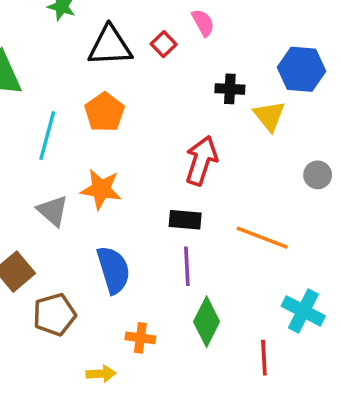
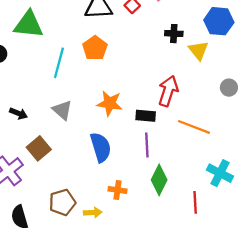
red arrow: (201, 161) -> (168, 91), moved
orange star: (101, 189) -> (110, 103), moved
brown pentagon: (54, 315) -> (62, 202), moved

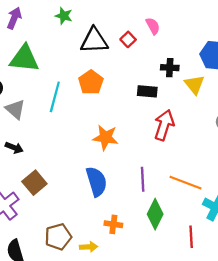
gray triangle: (62, 110) -> (15, 109), moved
black rectangle: (146, 116) -> (147, 91), moved
orange line: (194, 127) -> (186, 183), moved

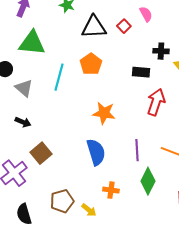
yellow arrow: (89, 247) -> (89, 210), turned 42

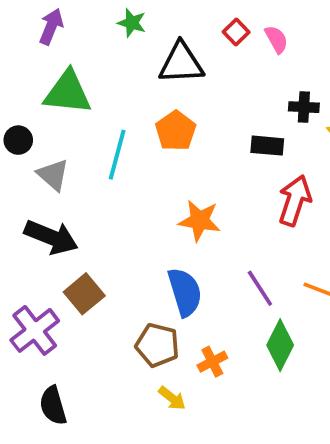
red square: (124, 26) -> (236, 32), moved
black arrow: (23, 122) -> (51, 237), size x1.8
purple line: (137, 150) -> (260, 288), turned -30
orange cross: (111, 190) -> (212, 362), turned -35
brown pentagon: (62, 201) -> (157, 345), moved, turned 30

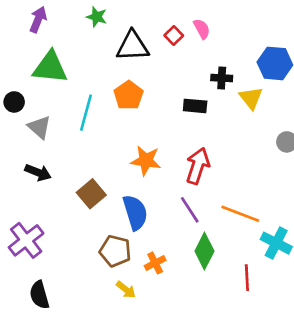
red square: (236, 32) -> (174, 35), moved
red arrow: (295, 200) -> (198, 166), moved
black arrow: (51, 237) -> (38, 173), size x0.7
brown square: (84, 294) -> (91, 194), moved

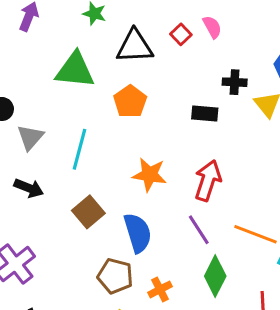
green triangle: (50, 67) -> (75, 70), moved
cyan line: (86, 113) -> (79, 149), moved
gray triangle: (39, 127) -> (30, 137), turned 30

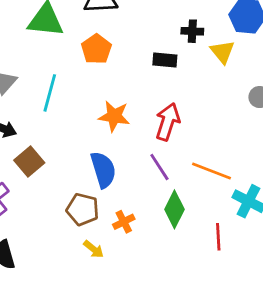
brown square: (88, 212) -> (29, 161), moved

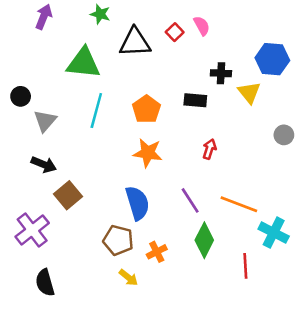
orange pentagon: (96, 49) -> (146, 109), moved
cyan line: (50, 93) -> (96, 110), moved
red arrow: (168, 122) -> (209, 149), moved, size x0.6

